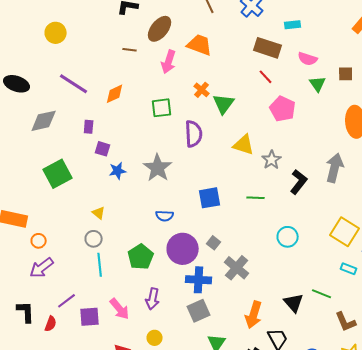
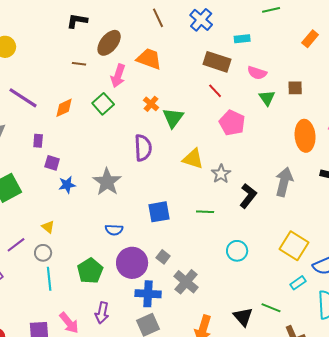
green square: (162, 108) -> (103, 104), moved, turned -35
cyan rectangle: (349, 269) -> (298, 283), turned -56
purple line: (67, 301) -> (16, 245), moved

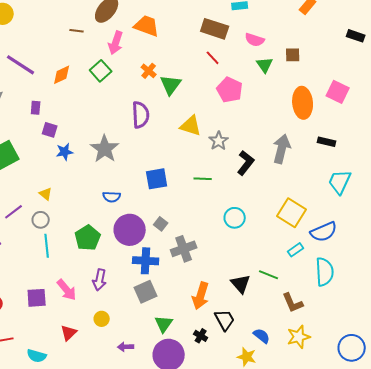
gray cross: (186, 282) -> (184, 249), turned 30

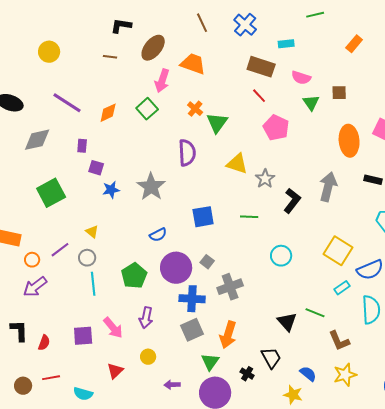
brown line: (77, 31) -> (110, 57), moved
blue semicircle: (112, 197) -> (158, 235), turned -30
orange arrow: (201, 296) -> (228, 335), moved

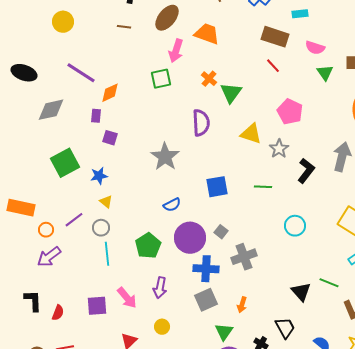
green square: (147, 109) -> (161, 79), turned 30
orange diamond: (108, 113) -> (110, 93), moved
pink pentagon: (276, 128) -> (290, 112), moved
blue star: (111, 190) -> (99, 176), moved
orange arrow: (228, 335) -> (242, 305), size x0.6

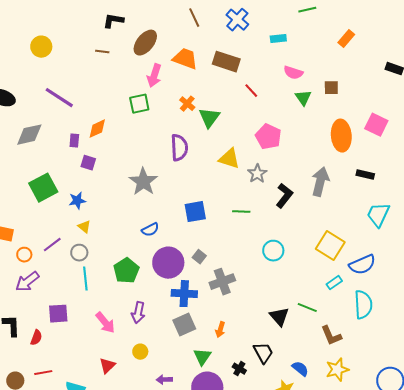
brown rectangle: (275, 37) -> (226, 62), moved
orange diamond: (110, 93) -> (97, 129), moved
purple square: (97, 306) -> (58, 314), moved

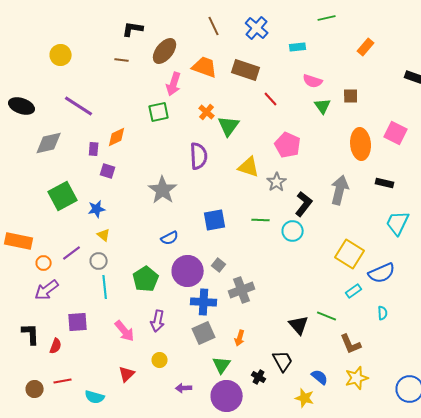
cyan circle: (273, 251) -> (293, 231), moved
cyan semicircle: (363, 305) -> (383, 313), size x0.5

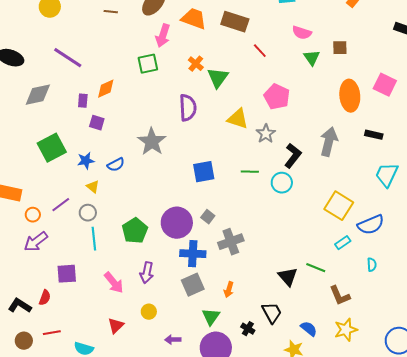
blue semicircle: (170, 238) -> (116, 165), moved
black L-shape: (31, 334) -> (20, 306), moved, turned -55

